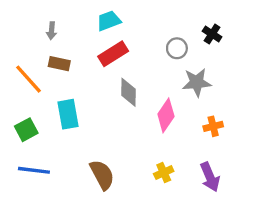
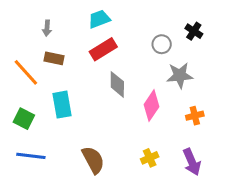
green square: (26, 130) -> (24, 119), turned -35

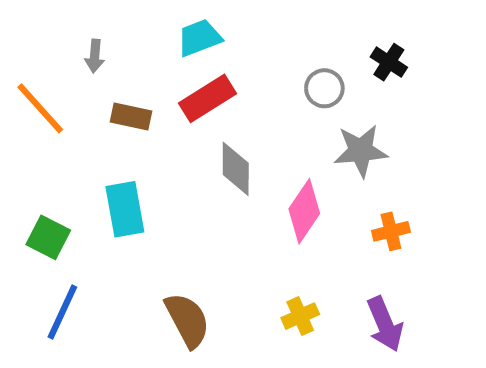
brown rectangle: (54, 58) -> (131, 116), moved
orange line: (26, 72) -> (40, 108), moved
blue line: (31, 156) -> (62, 312), turned -72

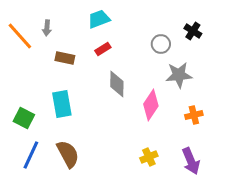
red rectangle: (207, 98) -> (103, 49), size x0.6
orange line: (40, 108) -> (20, 36), moved
brown semicircle: (187, 320) -> (68, 154), moved

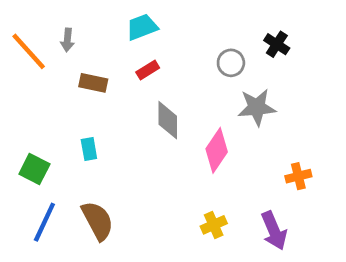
cyan rectangle: (62, 104) -> (89, 149), size x0.6
orange cross: (194, 115) -> (298, 176), moved

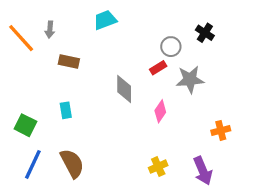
red rectangle: (148, 70) -> (158, 68), moved
pink diamond: (217, 150) -> (160, 111), size x0.7

